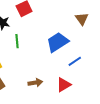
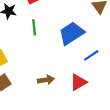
green line: (17, 41) -> (34, 27), moved

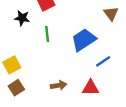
red triangle: (78, 82) -> (91, 88), turned 30

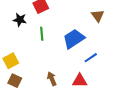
brown arrow: (59, 85) -> (52, 79), turned -104
brown square: (16, 88) -> (15, 81), turned -32

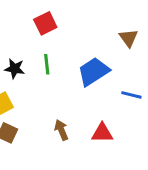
black star: (20, 20) -> (15, 69), moved
blue line: (91, 58) -> (131, 95), moved, turned 48

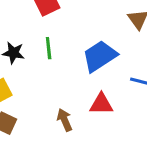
red triangle: (102, 133) -> (101, 104), moved

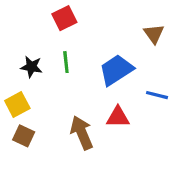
brown arrow: (65, 120) -> (82, 133), size x1.5

